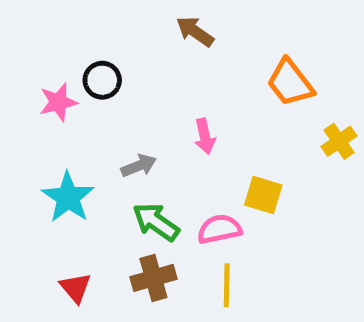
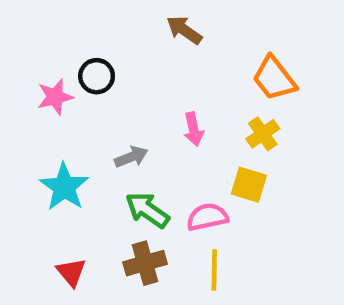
yellow cross: (339, 141) -> (263, 134), moved

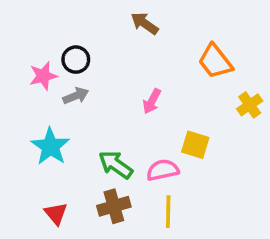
pink arrow: (193, 129) -> (152, 101), turned 40
yellow cross: (263, 134) -> (250, 105), moved
gray arrow: (131, 157) -> (76, 96), moved

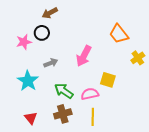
brown arrow: (145, 23) -> (50, 13), moved, turned -63
gray arrow: (76, 96) -> (51, 63), moved
pink arrow: (152, 101) -> (84, 56), size x1.5

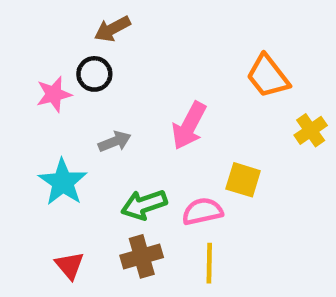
green arrow: (64, 91) -> (144, 205), turned -54

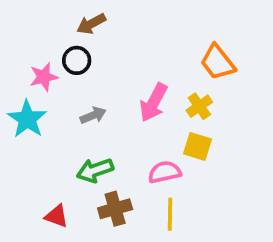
yellow cross: (311, 130) -> (199, 106), moved
cyan star: (63, 182) -> (27, 119), moved
green arrow: (144, 205) -> (95, 170), moved
red triangle: (70, 265) -> (57, 216), turned -30

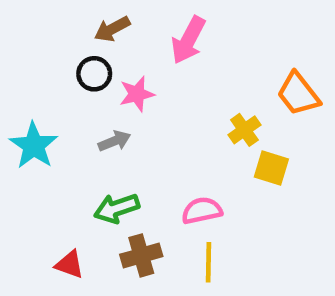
orange trapezoid: (218, 62) -> (298, 94), moved
pink star: (44, 77) -> (137, 94), moved
pink arrow: (154, 103) -> (188, 40), moved
yellow square: (197, 146) -> (271, 168), moved

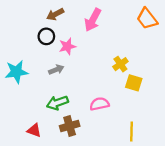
orange trapezoid: (298, 94) -> (147, 19), moved
cyan star: (34, 146) -> (16, 72), turned 30
yellow line: (209, 262) -> (132, 132), moved

